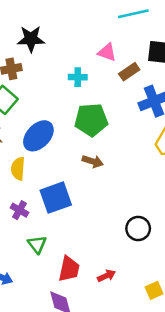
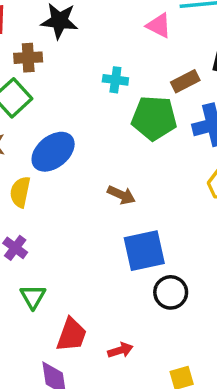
pink triangle: (107, 52) -> (159, 26), moved
green pentagon: (91, 120) -> (154, 118), moved
blue square: (56, 198) -> (144, 251), moved

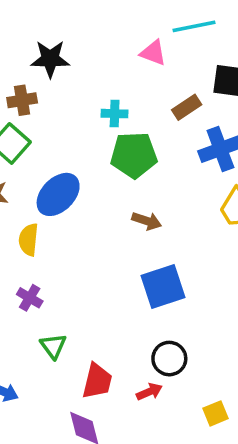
green pentagon: (154, 118) -> (134, 155), moved
brown arrow: (121, 195) -> (147, 221), moved
black circle: (171, 292) -> (169, 359), moved

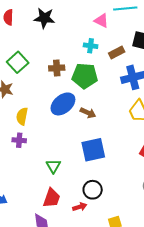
brown cross: (22, 100) -> (57, 68), moved
cyan cross: (115, 114) -> (91, 46), moved
blue ellipse: (58, 194) -> (63, 104), moved
purple cross: (30, 298) -> (19, 140), moved, turned -32
green triangle: (53, 346) -> (53, 166), moved

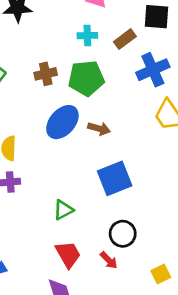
green triangle: (53, 166) -> (63, 210), turned 42
red trapezoid: (52, 198) -> (68, 254), turned -40
red arrow: (80, 207) -> (109, 260), turned 72

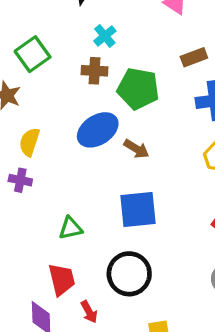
cyan cross: (87, 36) -> (105, 36), moved, turned 36
black circle: (123, 234) -> (129, 274), size x1.4
red arrow: (109, 260) -> (89, 312), moved

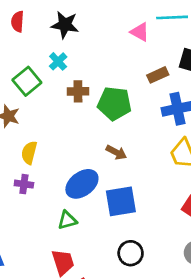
cyan cross: (105, 36) -> (58, 61), moved
blue ellipse: (98, 130) -> (82, 184), moved
black circle: (129, 274) -> (131, 253), moved, size x0.7

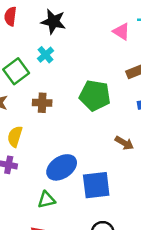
brown cross: (78, 91) -> (42, 103), moved
brown arrow: (116, 152) -> (124, 143), moved

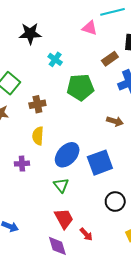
cyan cross: (45, 55) -> (55, 59), moved
yellow semicircle: (15, 136) -> (38, 136), moved
green triangle: (47, 200) -> (61, 185), turned -42

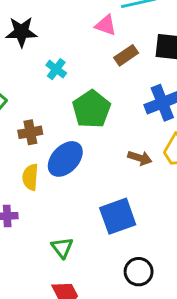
brown rectangle: (110, 59) -> (126, 55), moved
green pentagon: (80, 87) -> (91, 109), turned -30
blue ellipse: (67, 155) -> (65, 159), moved

